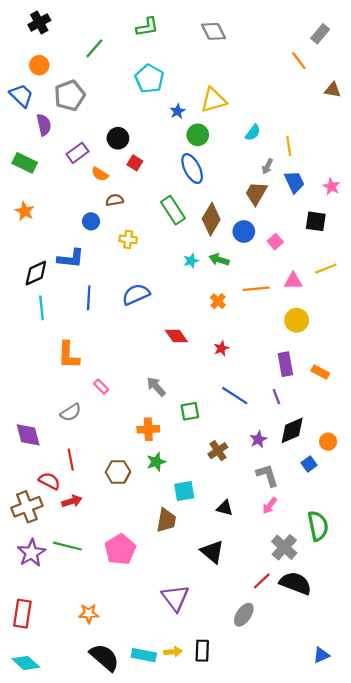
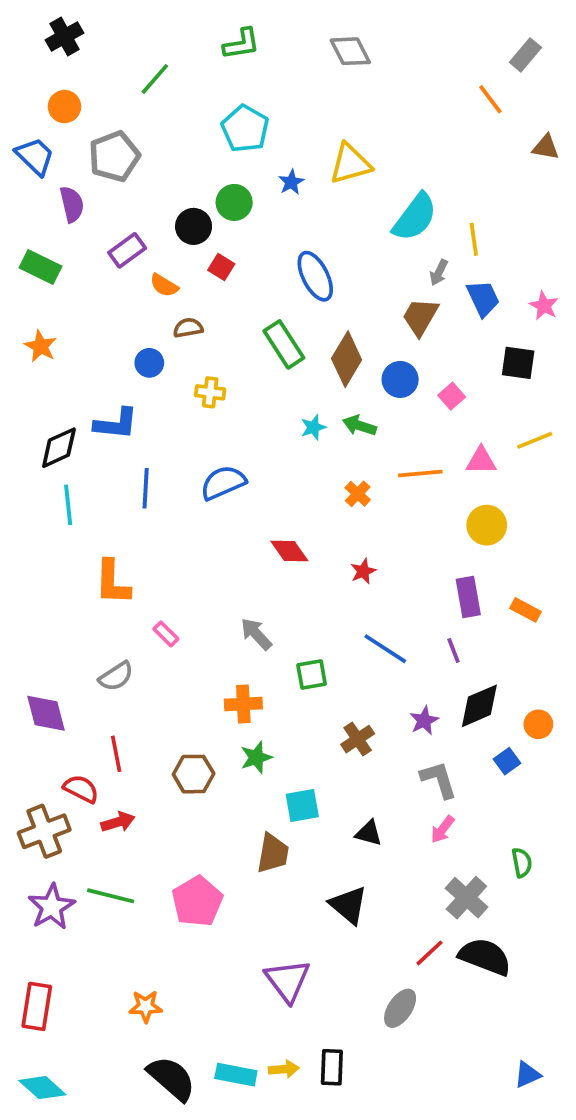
cyan semicircle: (253, 133) -> (415, 217), size x1.8
green circle: (198, 135) -> (234, 202), moved
green semicircle: (318, 526) -> (522, 863), size x0.6

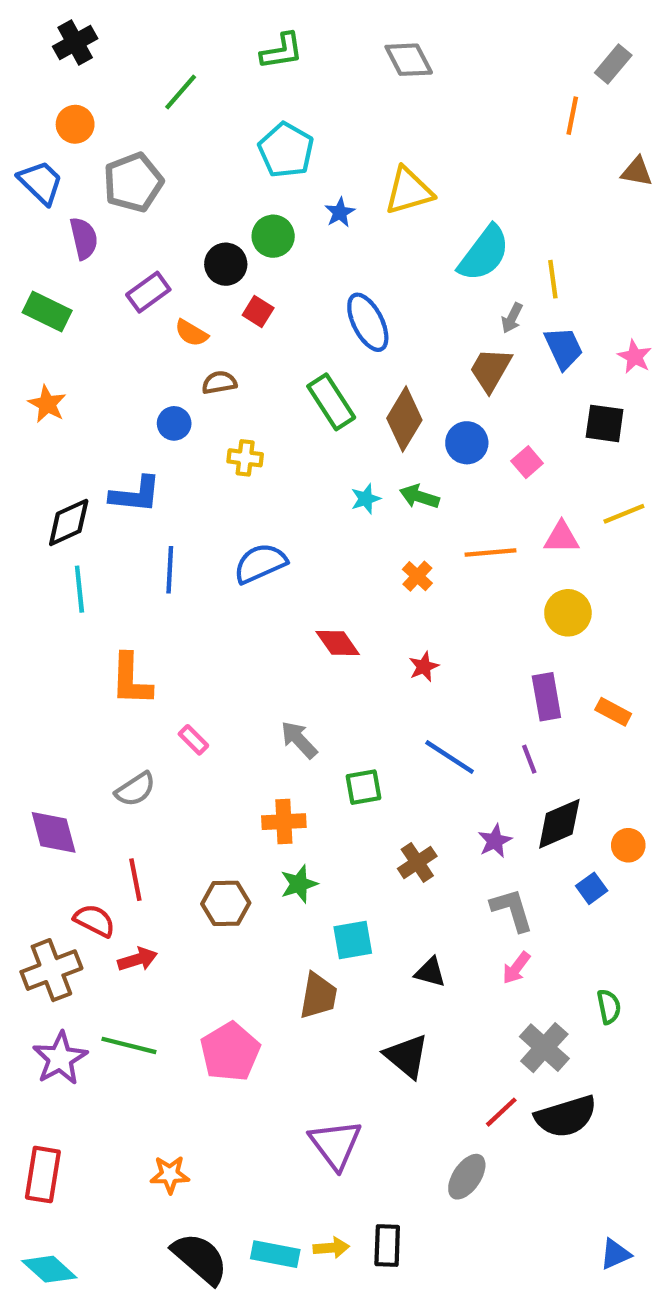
orange line: (490, 99) -> (572, 116), turned 48
black semicircle: (485, 957) -> (566, 1116), turned 142

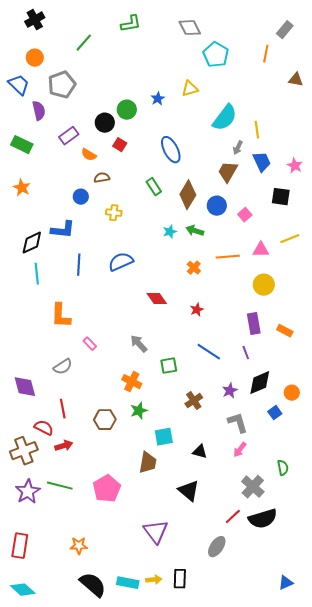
cyan pentagon: (286, 150) -> (216, 55), moved
yellow triangle: (409, 191) -> (190, 89), size x0.7
green rectangle: (331, 402) -> (154, 187), size x0.7
orange cross: (284, 822) -> (132, 382), turned 30

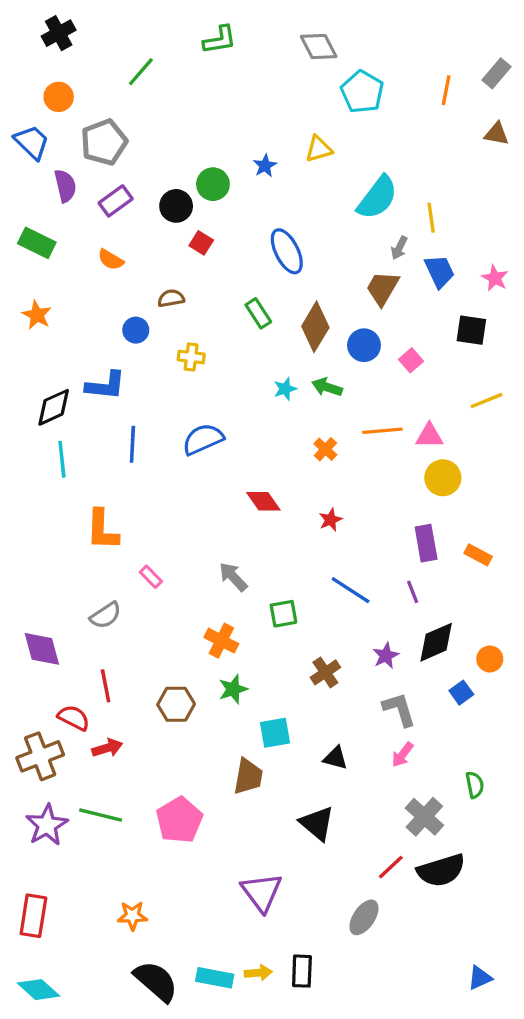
gray rectangle: (285, 30) -> (497, 73), moved
purple rectangle: (69, 136) -> (116, 201), moved
orange semicircle: (89, 155) -> (111, 260), moved
pink triangle: (261, 250) -> (429, 436), moved

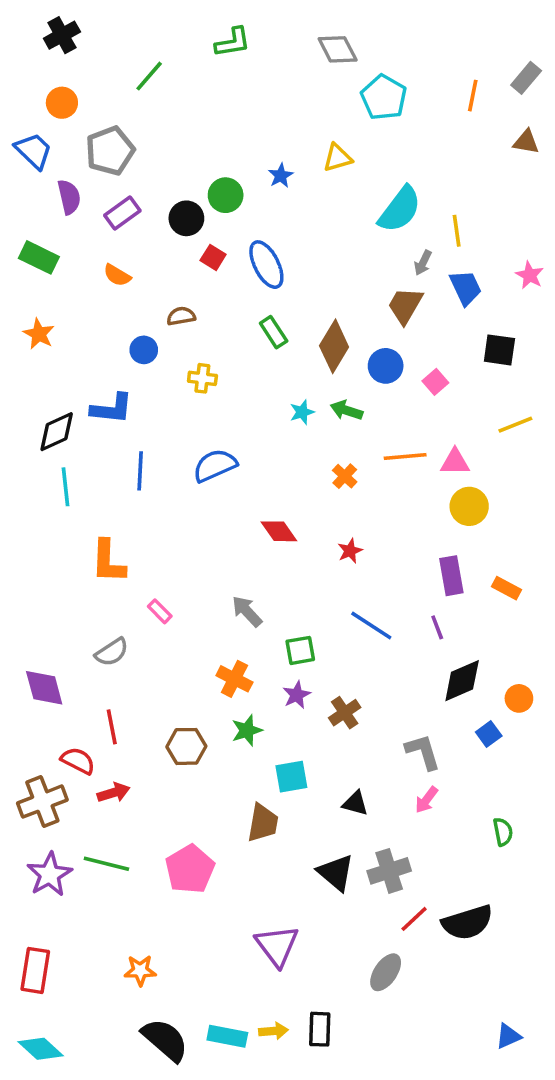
blue ellipse: (287, 251) -> (266, 265), moved
pink star: (495, 278) -> (530, 275), moved
purple star: (386, 656) -> (297, 695), moved
gray cross: (424, 817) -> (389, 871), moved, turned 30

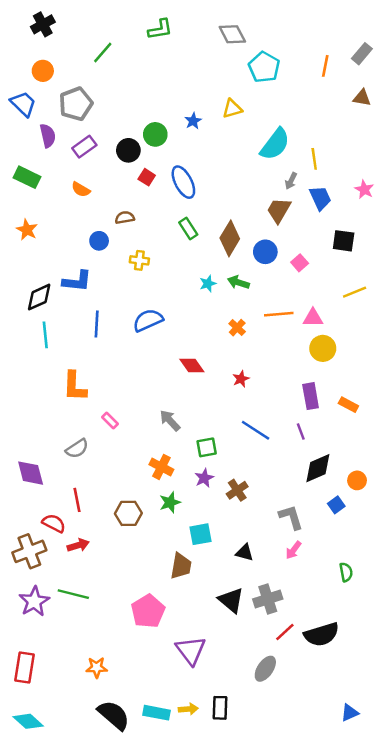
pink pentagon: (190, 869) -> (148, 611), moved

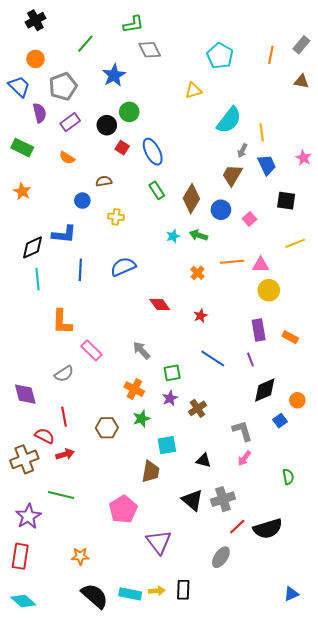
gray diamond: (232, 34) -> (150, 50), moved
blue star: (193, 121) -> (114, 75), moved, size x1.6
pink rectangle: (110, 421) -> (92, 350), size x1.5
purple star: (34, 601) -> (28, 516), moved

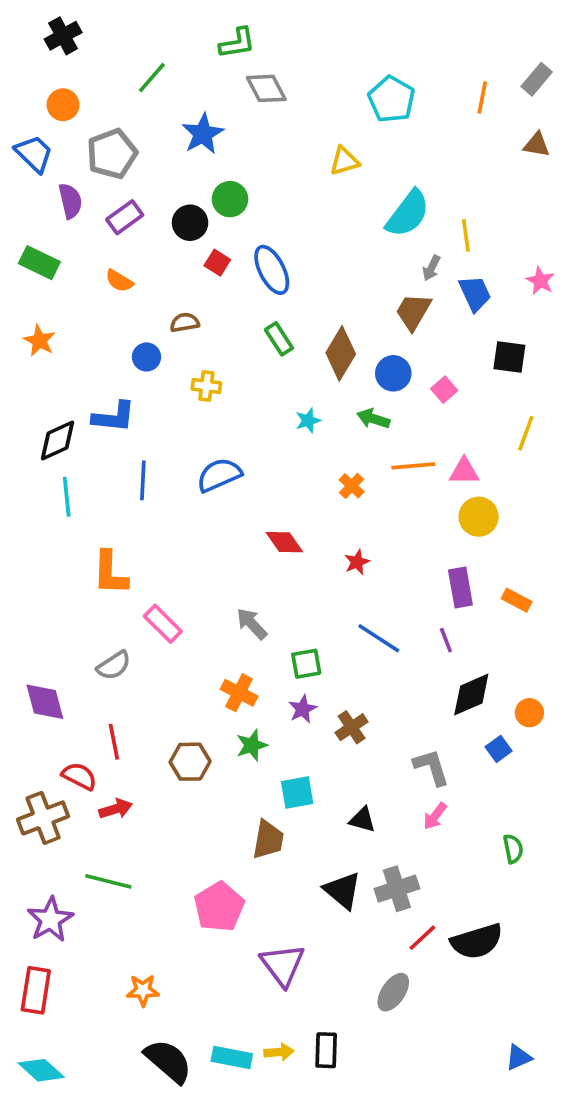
green arrow: (199, 235) -> (373, 419), moved
yellow line: (295, 243) -> (526, 433), turned -48

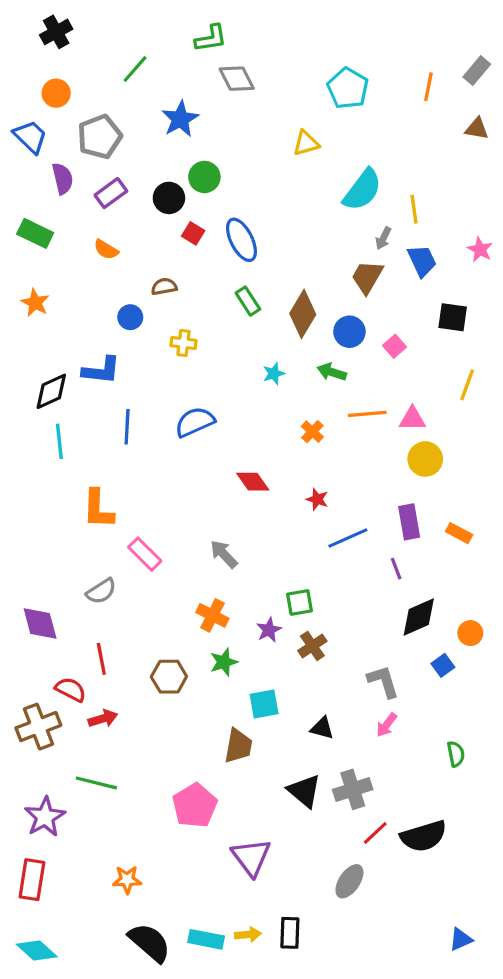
red star: (357, 562) -> (317, 499), turned -30
blue line: (379, 638) -> (348, 538), moved, turned -57
green square: (306, 664) -> (299, 602), moved

